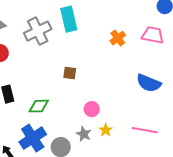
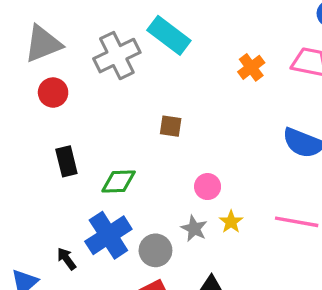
cyan rectangle: (69, 19) -> (169, 35), turned -40

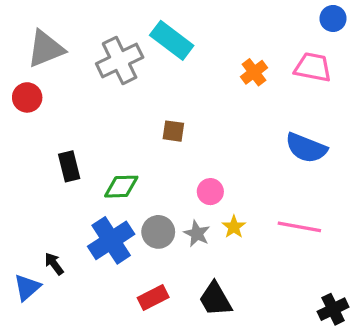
red circle: (53, 93) -> (27, 97), moved
gray circle: (155, 250) -> (158, 232), moved
black arrow: (66, 259) -> (54, 264), moved

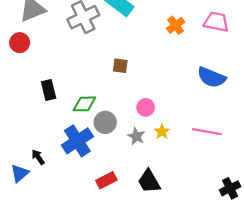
gray circle: (158, 232) -> (105, 122), moved

